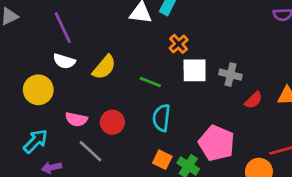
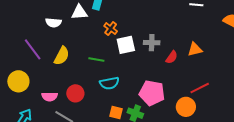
purple line: (63, 28) -> (33, 49), moved
white semicircle: (64, 61) -> (53, 23), moved
cyan semicircle: (161, 118) -> (109, 83), turned -96

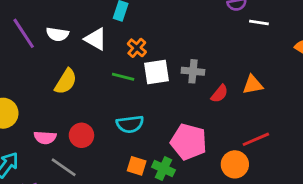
white triangle: (79, 12) -> (96, 39), moved, turned 30
purple line: (33, 49) -> (24, 33), moved
green line: (96, 60) -> (123, 77), moved

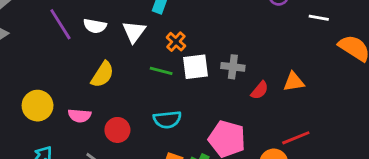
white line: (259, 23) -> (319, 18), moved
white triangle: (96, 39) -> (134, 32), turned 35
pink semicircle: (45, 137) -> (80, 116), moved

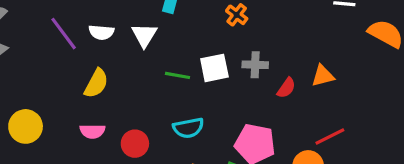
orange cross: (176, 42) -> (237, 15), moved
yellow semicircle: (102, 74) -> (96, 83), moved
yellow circle: (38, 106) -> (26, 126), moved

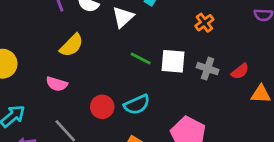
red semicircle: (286, 88) -> (240, 71), moved
cyan semicircle: (188, 128) -> (137, 105), turned -30
red circle: (135, 144) -> (102, 107), moved

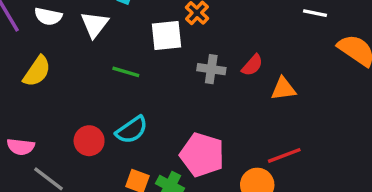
white square: (173, 61) -> (166, 35), moved
pink semicircle: (57, 84) -> (21, 147), moved

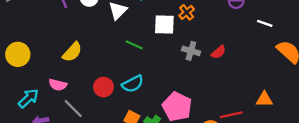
yellow semicircle: (37, 71) -> (72, 52), moved
orange triangle: (283, 89) -> (264, 99), moved

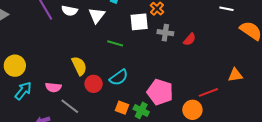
gray cross: (191, 51) -> (165, 33), moved
yellow semicircle: (72, 52) -> (79, 66), moved, turned -60
cyan arrow: (28, 98) -> (23, 91), moved

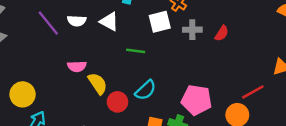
white triangle: (97, 15) -> (109, 22), turned -30
pink semicircle: (53, 87) -> (77, 66), moved

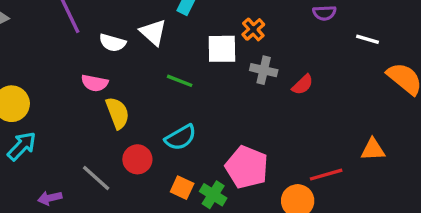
white semicircle: (77, 21) -> (112, 43), moved
red circle: (117, 102) -> (137, 159), moved

